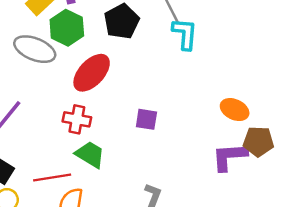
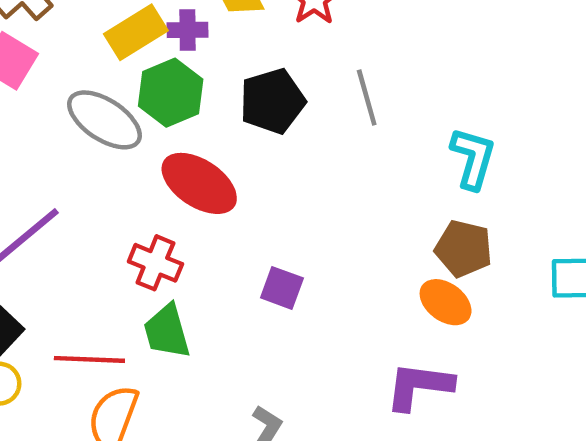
cyan L-shape: (185, 34) -> (473, 158), moved
red ellipse: (92, 73) -> (199, 183), turned 69
brown pentagon: (258, 141) -> (464, 249), moved
green trapezoid: (90, 154) -> (167, 331), turned -148

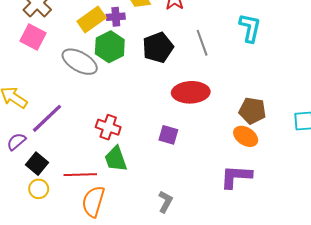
cyan L-shape: (473, 158) -> (250, 28), moved
red ellipse: (199, 183) -> (191, 92), moved, turned -32

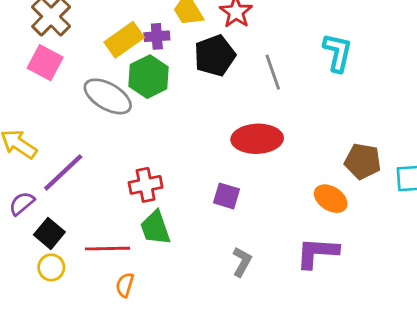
black pentagon: (158, 47) -> (215, 56), moved
brown pentagon: (252, 111) -> (363, 161), moved
red cross: (108, 127) -> (146, 185), turned -30
orange semicircle: (93, 202) -> (125, 285), size x0.6
gray L-shape: (165, 202) -> (242, 262), moved

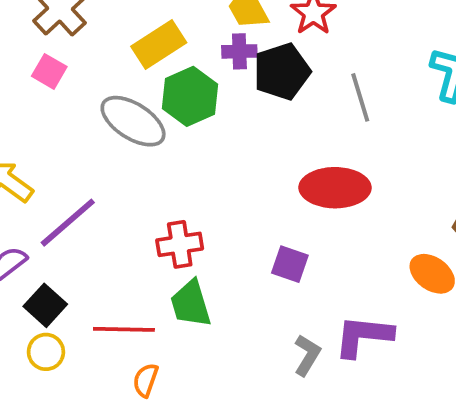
purple cross: (157, 36) -> (239, 51), moved
pink square: (45, 63) -> (49, 71), size x0.7
purple L-shape: (317, 253) -> (363, 336), moved

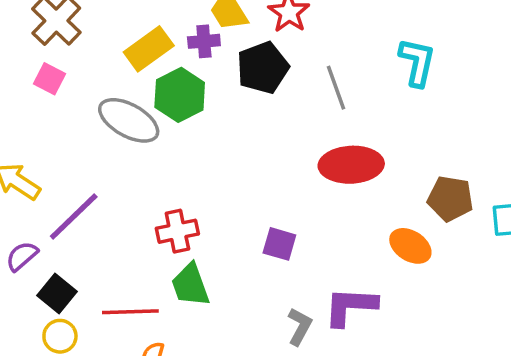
purple cross: (239, 51) -> (204, 41), moved
red ellipse: (335, 188) -> (351, 165), moved

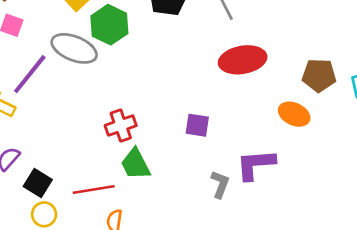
purple line: (74, 216) -> (30, 74), moved

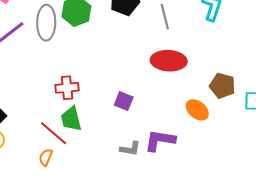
gray ellipse: (74, 48) -> (46, 23), turned 56
gray L-shape: (220, 184) -> (130, 149), turned 65
red line: (94, 190) -> (54, 133), moved, turned 36

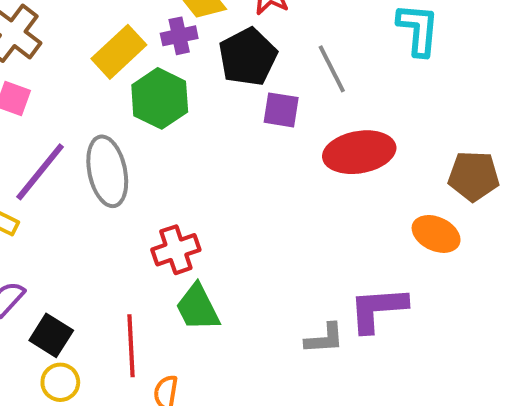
gray ellipse: (46, 23) -> (107, 171), moved
purple square: (124, 101) -> (281, 110), moved
red line: (54, 133) -> (131, 346), moved, turned 60

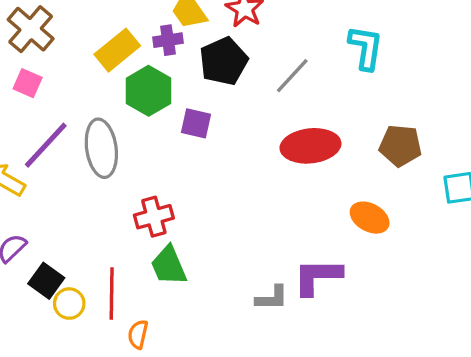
gray line: (332, 69) -> (292, 76), turned 66
purple square: (281, 110) -> (196, 123), moved
brown pentagon: (474, 176) -> (400, 146), moved
yellow circle: (60, 382) -> (69, 304), moved

